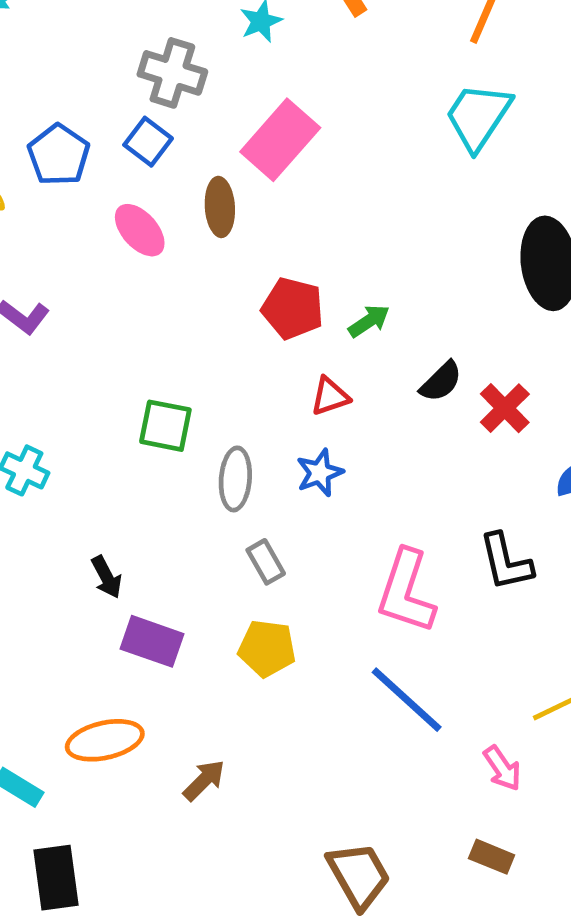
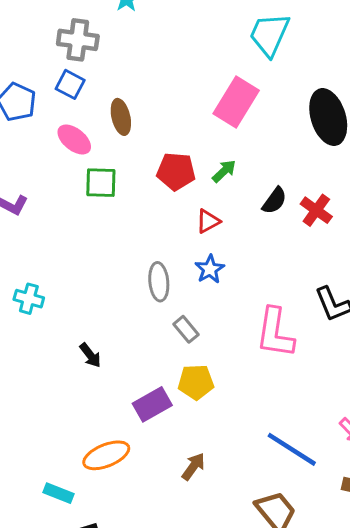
pink rectangle: (280, 140) -> (236, 102), moved
green square: (165, 426) -> (101, 183), moved
purple rectangle: (152, 641) -> (152, 404), moved, turned -39
blue line: (407, 700) -> (292, 449), moved
brown arrow: (204, 780) -> (193, 467), moved

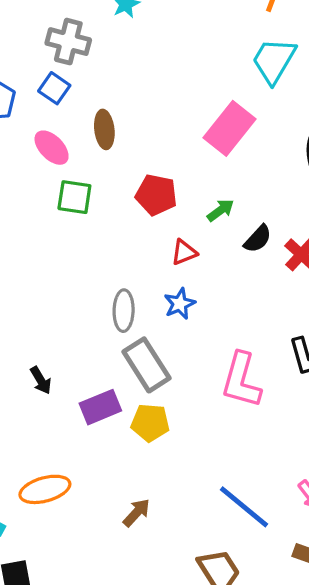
green arrow: (224, 171) -> (221, 210), moved
gray rectangle: (186, 329) -> (147, 365), size x1.8
purple rectangle: (152, 404) -> (100, 407), moved

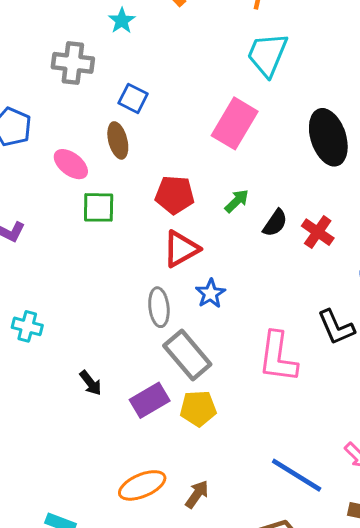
blue square: (54, 88) -> (133, 98), moved
red triangle: (184, 252) -> (181, 249), moved, size x1.5
orange ellipse: (45, 489) -> (142, 485), moved

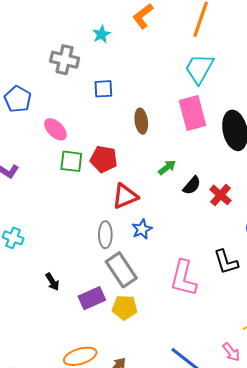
blue square: (133, 98) -> (103, 89), turned -36
pink rectangle: (235, 123) -> (192, 113), moved, turned -52
brown ellipse: (118, 140) -> (141, 121), moved
red pentagon: (175, 195) -> (104, 159), moved

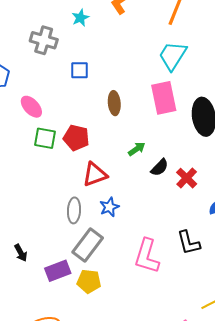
gray rectangle: (121, 270) -> (88, 245), turned 68

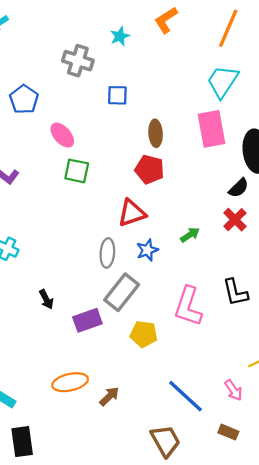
red pentagon: (76, 138) -> (150, 169), moved
green arrow: (137, 149) -> (190, 235), moved
black semicircle: (160, 167) -> (239, 188), moved
yellow pentagon: (89, 281) -> (144, 334), moved

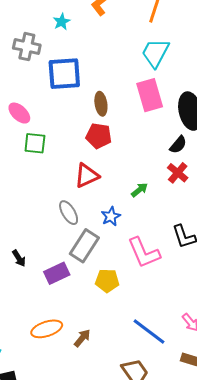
blue square: (117, 95) -> (64, 74), size x1.8
blue star: (147, 250) -> (111, 216), moved
gray ellipse: (107, 253) -> (69, 213), turned -30
pink L-shape: (188, 306) -> (144, 253), turned -36

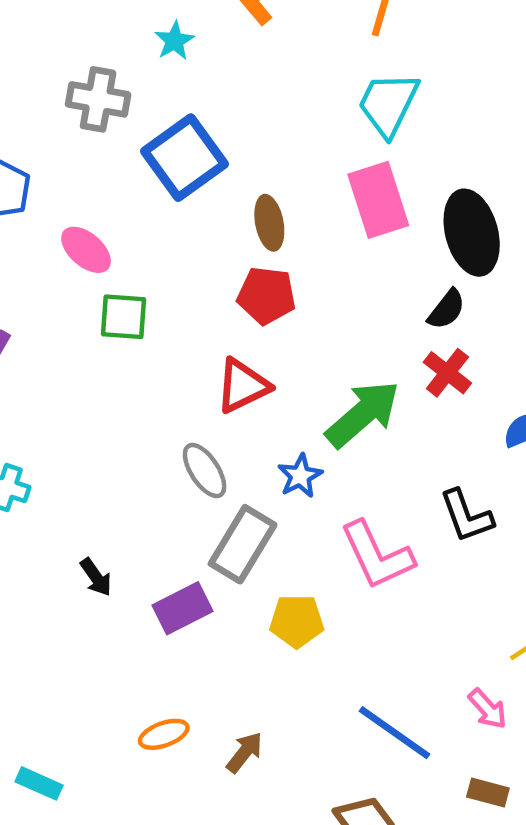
blue square: (64, 74) -> (185, 158), turned -30
green arrow: (140, 190) -> (363, 414), size x2.0
orange ellipse: (47, 329) -> (164, 734), size x0.7

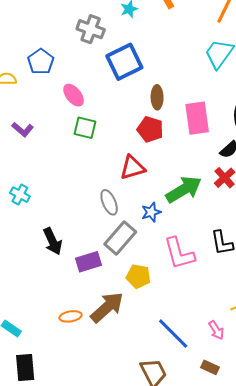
pink rectangle: (378, 200) -> (197, 118), moved
black arrow: (96, 577) -> (53, 241), size x1.5
brown arrow: (245, 752) -> (107, 307), moved, size x1.8

